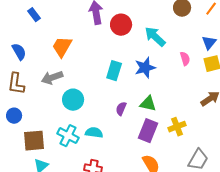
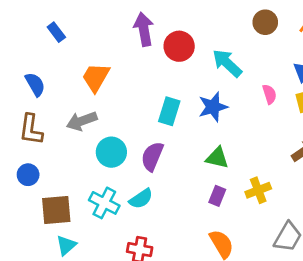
purple semicircle: (121, 109) -> (152, 156), moved, size x1.5
purple rectangle: (148, 131) -> (217, 196), size x0.6
cyan semicircle: (94, 133) -> (141, 199), turned 138

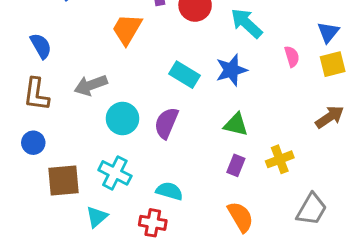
orange trapezoid: (96, 77) -> (127, 29), moved
cyan rectangle: (169, 111) -> (184, 75), turned -76
cyan semicircle: (141, 199) -> (169, 191), moved, turned -130
cyan triangle: (66, 245) -> (97, 217), moved

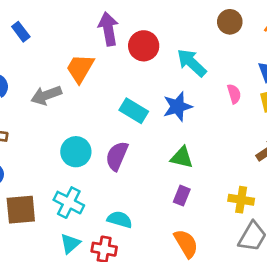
gray arrow: (91, 85) -> (46, 95), moved
yellow cross: (280, 159) -> (241, 200), moved, turned 30
cyan triangle: (97, 217) -> (70, 244), moved

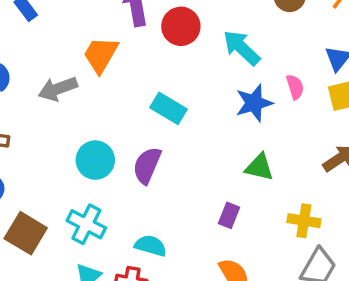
blue star: (178, 107) -> (254, 103), moved
green triangle: (182, 157) -> (259, 167), moved
brown square: (21, 210) -> (26, 233), turned 36

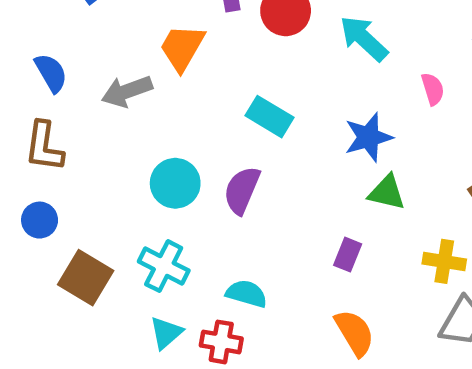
blue star: (254, 103) -> (368, 137), moved

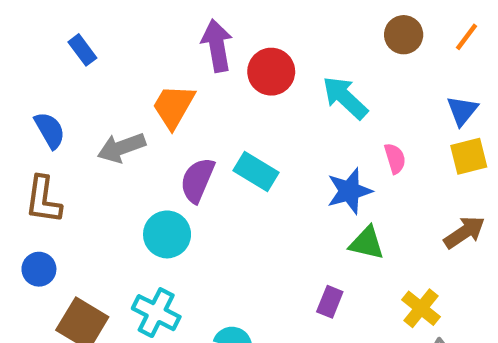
pink semicircle: (433, 89) -> (395, 158), moved
purple semicircle: (242, 190) -> (197, 180), moved
yellow cross: (444, 261) -> (421, 308), turned 30

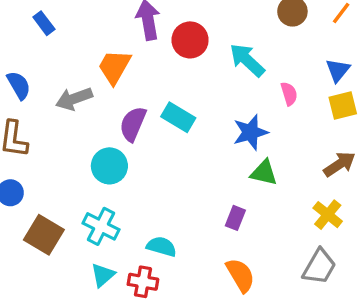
pink semicircle: (395, 158) -> (289, 94), moved
yellow cross: (421, 308) -> (328, 215), moved

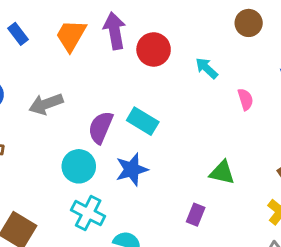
cyan arrow: (247, 60) -> (207, 68), size x0.7
orange trapezoid: (114, 67) -> (71, 35), moved
blue star: (250, 132) -> (132, 169), moved
cyan cross: (101, 226) -> (88, 213), moved

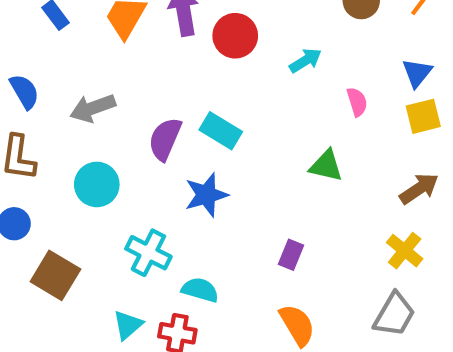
cyan arrow: (207, 68) -> (305, 61), turned 105
cyan circle: (79, 166) -> (97, 184), moved
green triangle: (222, 173) -> (326, 166), moved

